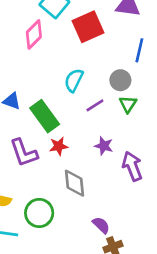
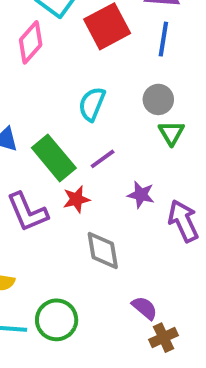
blue line: (139, 50) -> (163, 39), moved
purple line: (95, 105) -> (103, 159), moved
green circle: (39, 213) -> (57, 320), moved

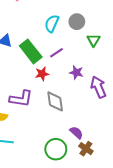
gray circle: (158, 99) -> (77, 22), moved
purple L-shape: (27, 212) -> (21, 99), moved, turned -60
green circle: (57, 320) -> (56, 149), moved
brown cross: (164, 338) -> (86, 149), turned -32

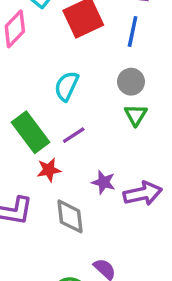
gray circle: (77, 22) -> (131, 82), moved
purple star: (76, 72) -> (104, 182), moved
purple arrow: (98, 87) -> (143, 193), turned 100

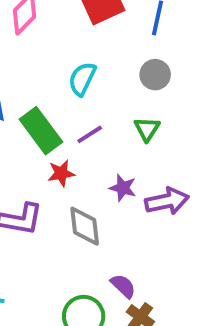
green triangle: (136, 115) -> (147, 129), moved

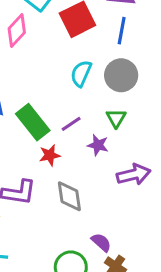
gray circle: (155, 75) -> (121, 75), size x1.4
cyan semicircle: (82, 79) -> (81, 73), moved
purple star: (123, 188) -> (98, 145), moved

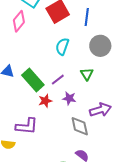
gray circle: (121, 75) -> (100, 46), moved
purple star: (98, 145) -> (69, 98), moved
gray diamond: (69, 196) -> (80, 126), moved

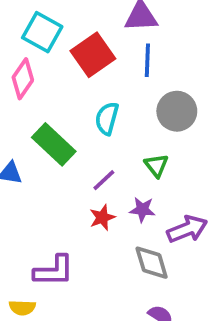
green rectangle: (33, 80) -> (54, 144), moved
purple star: (69, 98) -> (142, 210), moved
red star: (45, 101) -> (102, 217), moved

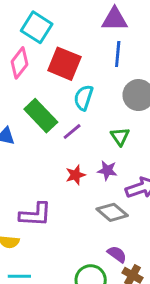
red square: (93, 55) -> (64, 64), moved, turned -36
purple line: (104, 180) -> (72, 132), moved
gray diamond: (152, 263) -> (112, 212), turned -36

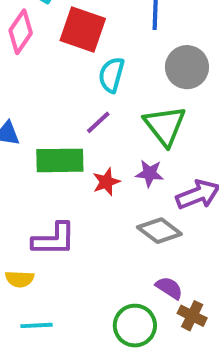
green rectangle: (41, 116) -> (60, 160), moved, turned -44
green triangle: (120, 137) -> (165, 126), size x1.6

